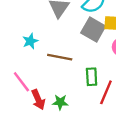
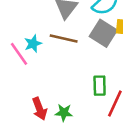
brown line: (60, 57) -> (64, 38), moved
pink line: (21, 82) -> (19, 54), moved

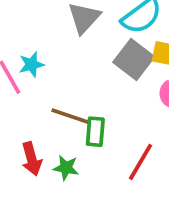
brown line: (64, 38) -> (71, 116), moved
green rectangle: (100, 86) -> (95, 132), moved

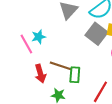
red arrow: (32, 159) -> (40, 74), moved

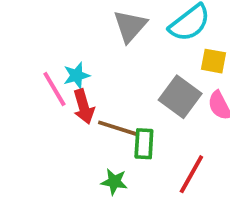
gray square: (96, 34) -> (180, 97), moved
red arrow: (40, 74) -> (84, 107), moved

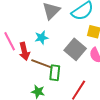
cyan star: (77, 75) -> (41, 38), moved

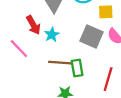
red arrow: (24, 51) -> (33, 25), moved

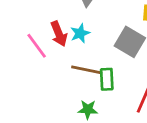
red arrow: (33, 25) -> (59, 34), moved

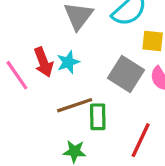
brown line: (87, 70) -> (75, 105), turned -32

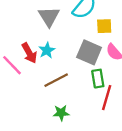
green rectangle: (98, 117) -> (98, 79), moved

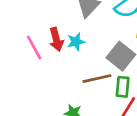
brown line: (56, 80) -> (97, 79), moved

